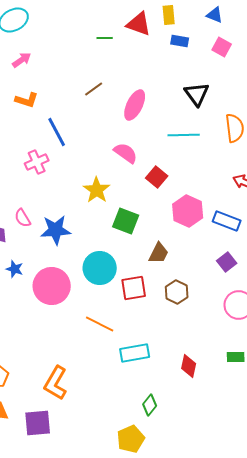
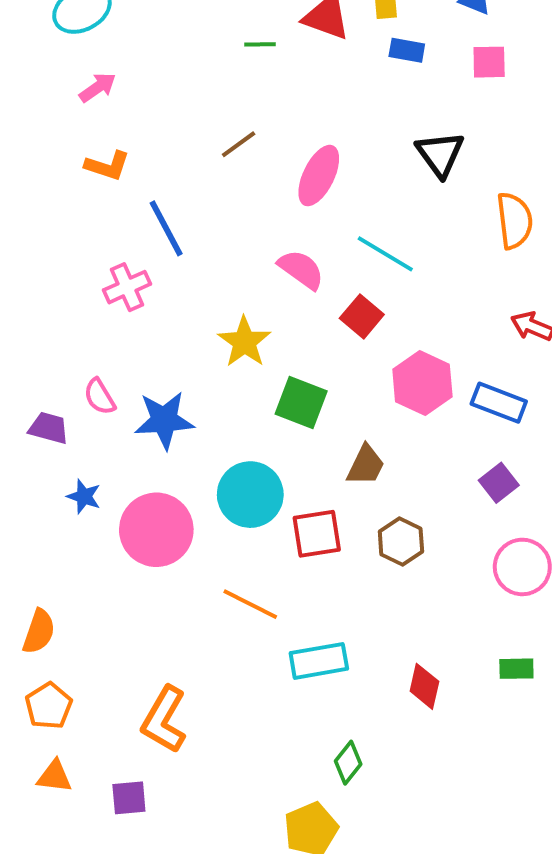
pink square: (222, 47) -> (489, 62), turned -30
cyan line: (184, 135) -> (385, 254), moved, turned 32
purple square: (38, 423) -> (129, 798), size x0.7

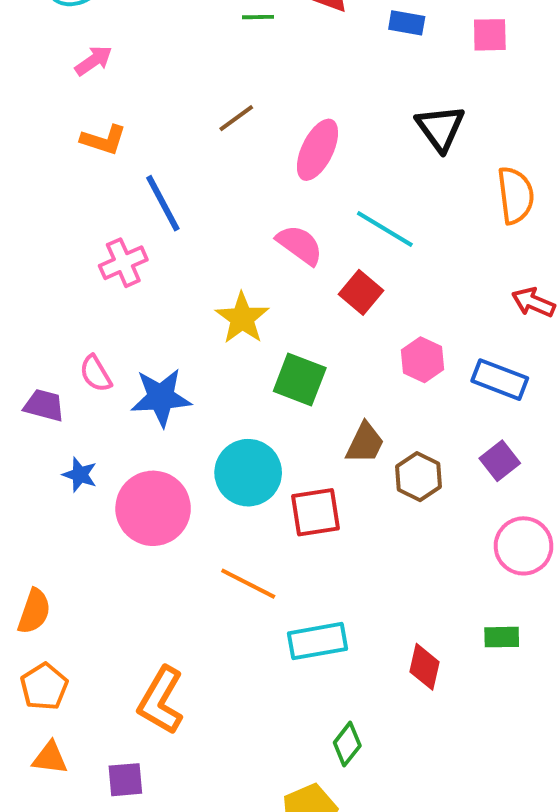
pink hexagon: (422, 383) -> (422, 360), size x0.7
brown hexagon: (401, 542) -> (419, 477), moved
green rectangle: (516, 669) -> (502, 637), moved

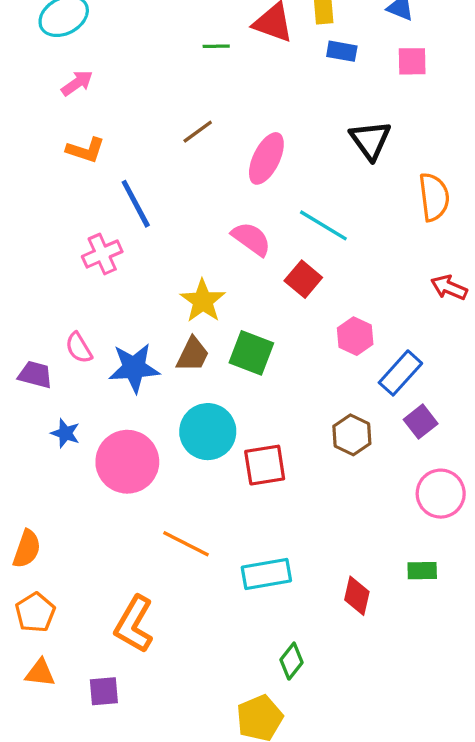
blue rectangle: (500, 380) -> (400, 373), moved, turned -69
brown trapezoid: (365, 443) -> (193, 354), moved
orange line: (248, 584) -> (186, 544), moved

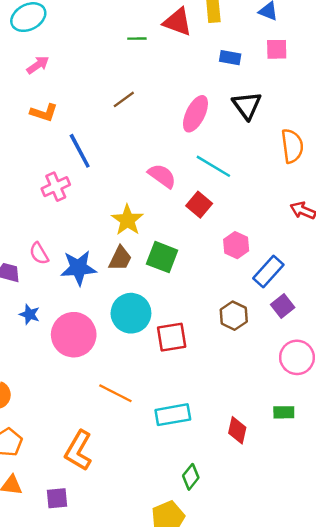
blue rectangle: (342, 51) -> (230, 58), moved
pink ellipse: (266, 158) -> (195, 114), moved

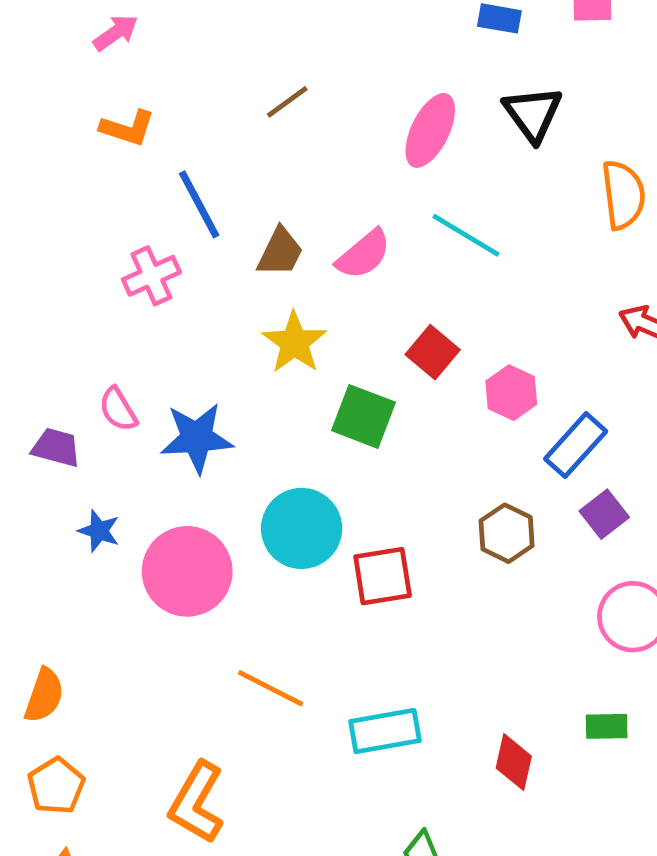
pink semicircle: (162, 176) -> (364, 254), turned 104
red square: (199, 205) -> (433, 352), moved
brown trapezoid: (120, 258) -> (280, 252), moved

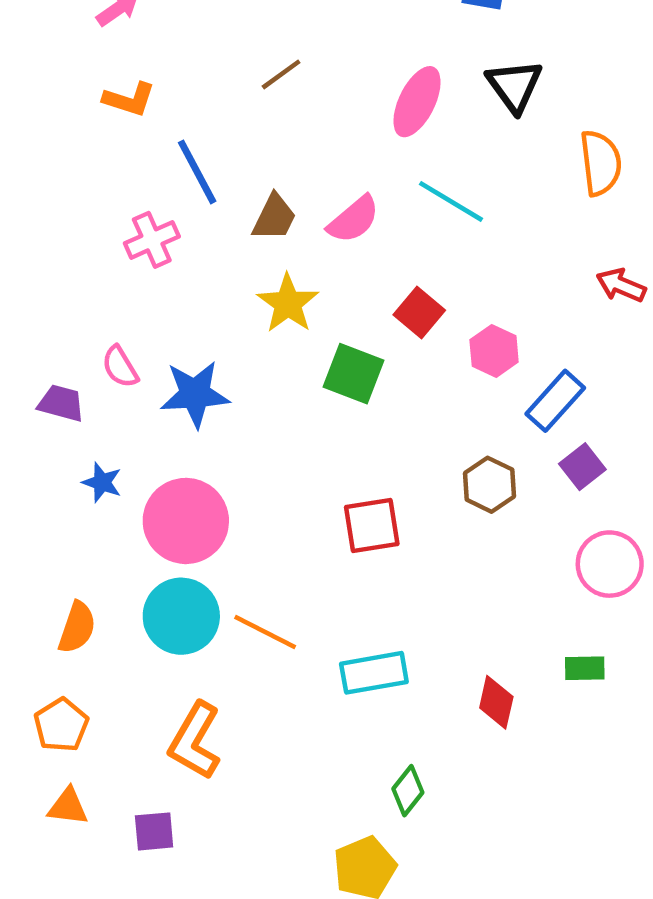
cyan circle: (302, 528) -> (181, 616), moved
orange semicircle: (44, 695) -> (77, 627), moved

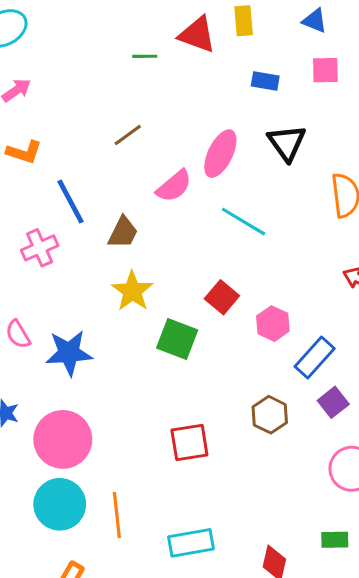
pink semicircle: (354, 220) -> (174, 186), moved
orange line: (265, 632) -> (117, 515), turned 57

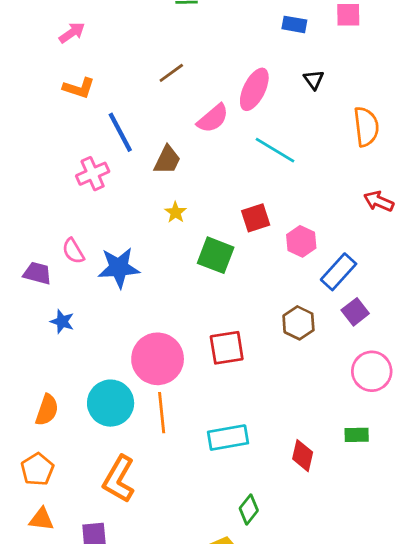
black triangle: (287, 143) -> (314, 80), size x0.6
yellow star: (132, 291) -> (176, 212), size x0.6
red square: (222, 297) -> (256, 218), turned 32
pink circle: (63, 439) -> (158, 359), moved

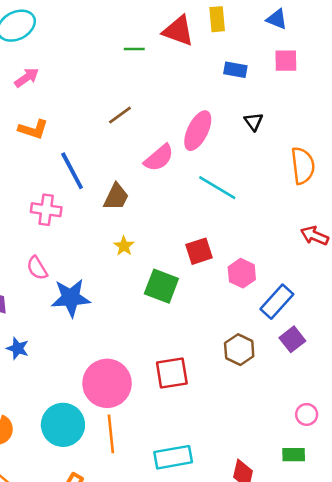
pink cross: (93, 174) -> (46, 210), turned 32
pink semicircle: (73, 251) -> (37, 268), moved
pink circle: (372, 371) -> (307, 414), moved, size x0.6

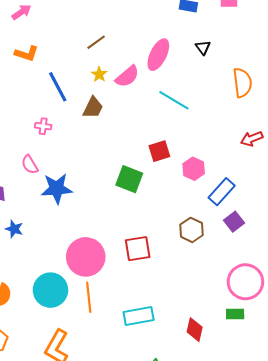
pink cross: (46, 210) -> (43, 126), moved, size x0.7
red arrow: (314, 236) -> (252, 139), turned -45
yellow star: (124, 246) -> (99, 74), moved
pink circle: (307, 414) -> (245, 282), size x2.0

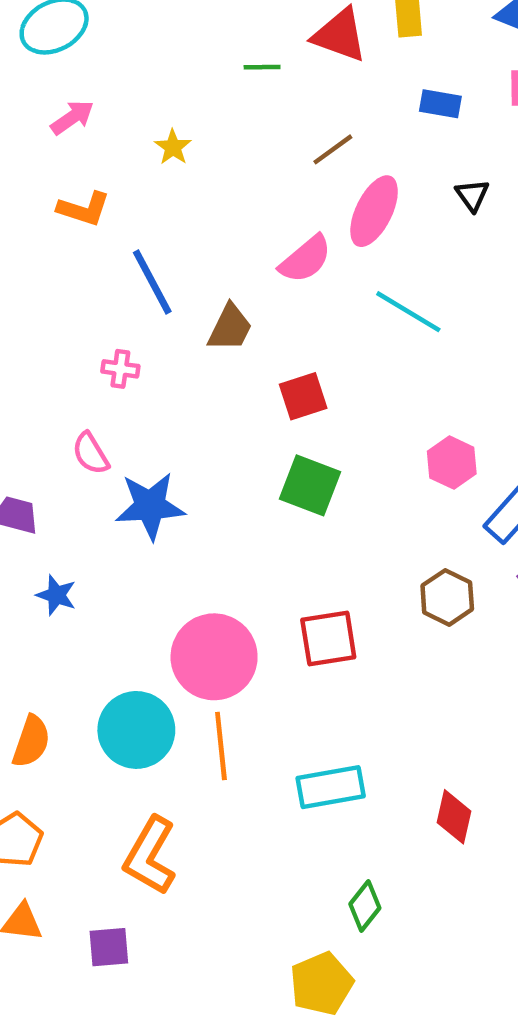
brown line: (96, 42) -> (333, 149), moved
yellow star: (99, 74) -> (173, 147), moved
red square: (159, 151) -> (303, 396), moved

